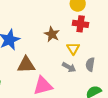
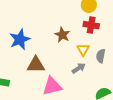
gray semicircle: (90, 64) -> (101, 56), moved
gray arrow: (69, 67) -> (79, 68), turned -64

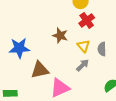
red cross: (91, 25) -> (87, 20), turned -35
blue star: (20, 39) -> (19, 48), turned 30

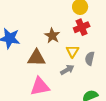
brown triangle: (40, 70) -> (36, 58), moved

